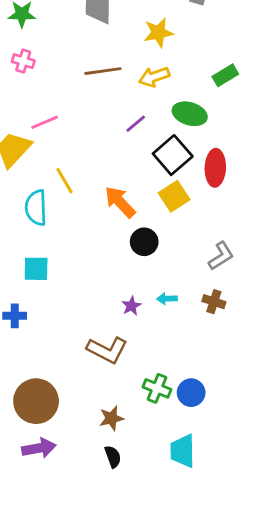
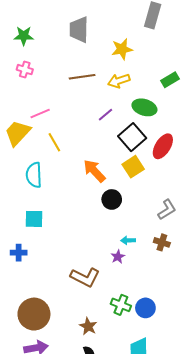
red ellipse: (215, 168) -> (163, 146), turned 30
yellow line: (64, 181) -> (54, 142), moved
purple star: (131, 306) -> (118, 257), moved
brown star: (111, 418) -> (88, 326), turned -30

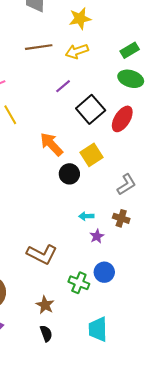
green ellipse: (144, 107) -> (131, 79), moved
yellow square: (133, 167) -> (92, 155), moved
purple star: (118, 257) -> (97, 236), moved
blue circle: (145, 308) -> (104, 272), moved

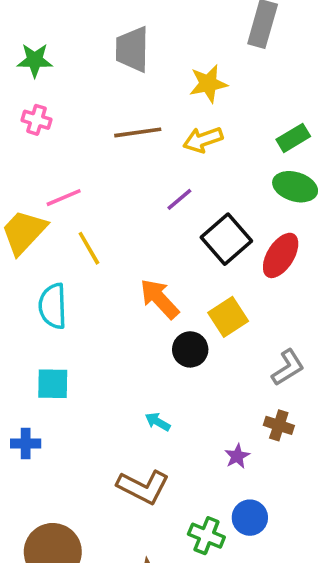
cyan arrow: (86, 216) -> (158, 422), moved, turned 32

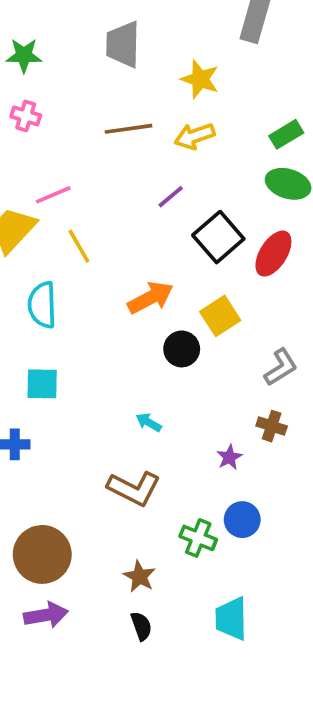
yellow star: (208, 84) -> (200, 79), turned 30
orange arrow: (159, 299) -> (150, 298), turned 105

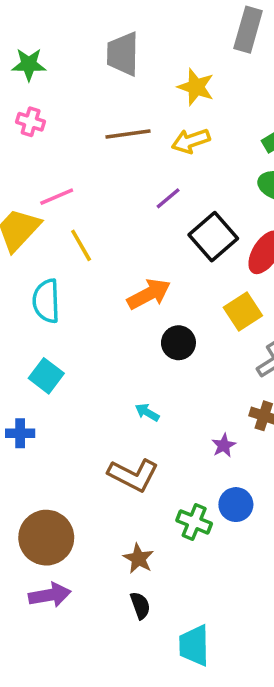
yellow square: (220, 316) -> (243, 311), moved
cyan square: (42, 384) -> (46, 376), turned 36
cyan trapezoid: (231, 619) -> (194, 645), moved

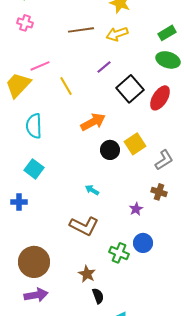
yellow line: (81, 245) -> (66, 86), moved
yellow square: (243, 311) -> (135, 144), moved
black semicircle: (140, 605) -> (98, 296), moved

